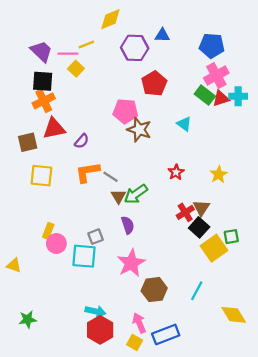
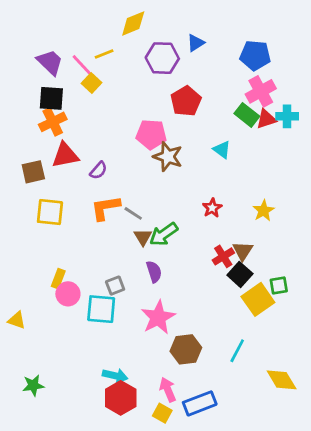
blue triangle: (162, 35) -> (196, 43), turned -35
pink line: (68, 54) -> (82, 65), turned 48

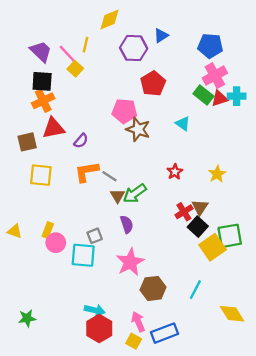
yellow line: (104, 54) -> (86, 45), turned -56
green square: (279, 286) -> (230, 236), size x1.6
yellow triangle: (17, 320) -> (15, 231), moved

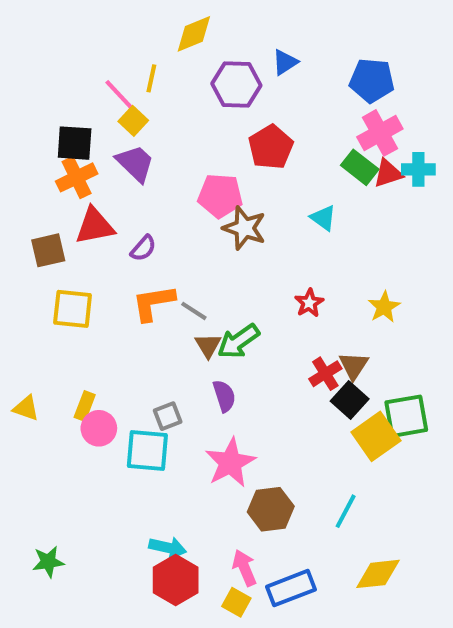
purple trapezoid: (41, 52) -> (135, 163), moved
yellow diamond: (232, 314) -> (378, 574), moved, turned -65

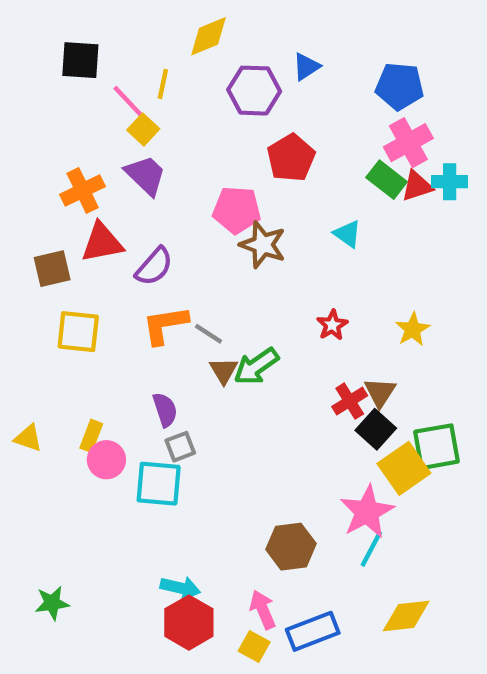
black square: (75, 143) -> (80, 60), moved
purple semicircle: (143, 248) -> (154, 266), size x1.4
purple semicircle: (224, 396) -> (165, 410), moved
pink star: (230, 463) -> (367, 512), moved

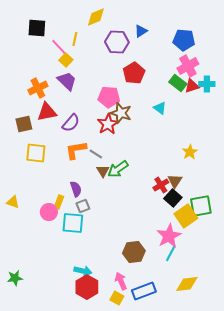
red star: (332, 325) -> (108, 124), moved, size x1.5
yellow rectangle: (91, 436) -> (59, 202), moved
green star: (52, 603) -> (15, 278), moved

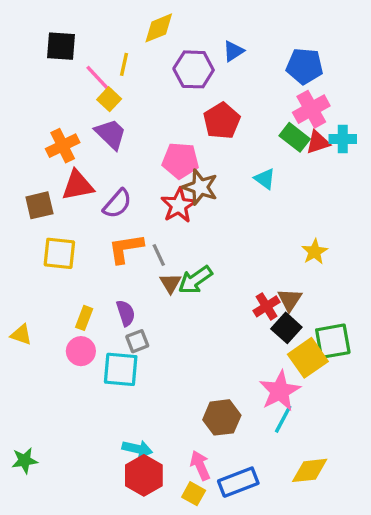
gray line: (96, 154) -> (159, 255), turned 32
yellow rectangle: (59, 202) -> (84, 318), moved

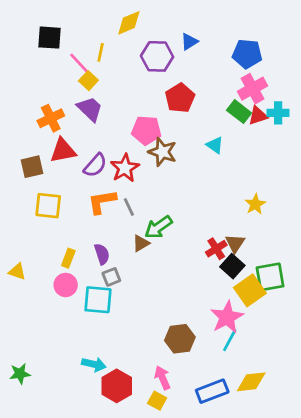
red star: (179, 205) -> (125, 168), moved
brown triangle: (170, 283) -> (141, 243), moved, turned 30
cyan arrow: (137, 449) -> (94, 364), moved
blue rectangle: (238, 482) -> (212, 391), moved

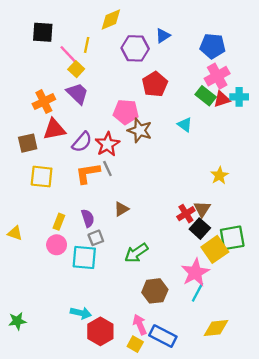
gray line: (129, 207) -> (107, 169), moved
green arrow: (158, 227) -> (136, 253), moved
blue rectangle: (212, 391) -> (163, 336), moved, turned 48

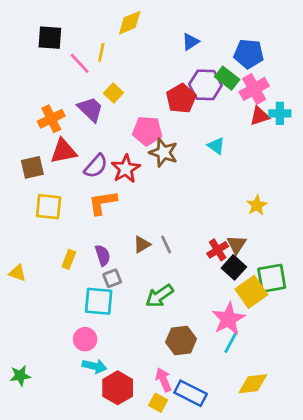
purple hexagon: (135, 48) -> (205, 85), moved
yellow square: (76, 69) -> (113, 93), moved
green rectangle: (206, 96) -> (227, 78), moved
gray line: (107, 169) -> (166, 244), moved
pink circle: (57, 245) -> (85, 339), moved

